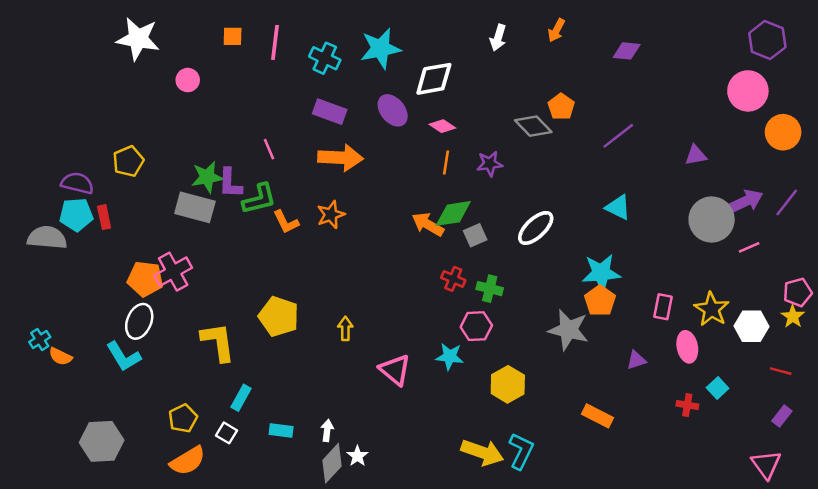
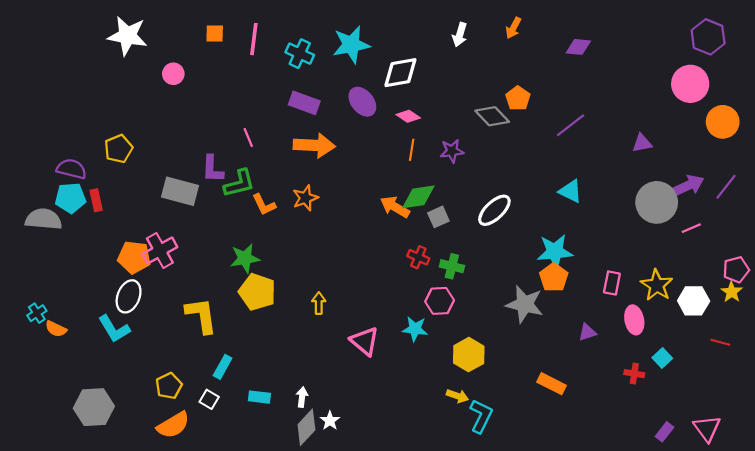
green star: (207, 177) -> (245, 258), moved
purple rectangle: (782, 416) -> (664, 432), moved
yellow arrow: (482, 452) -> (457, 396), moved, size x0.6

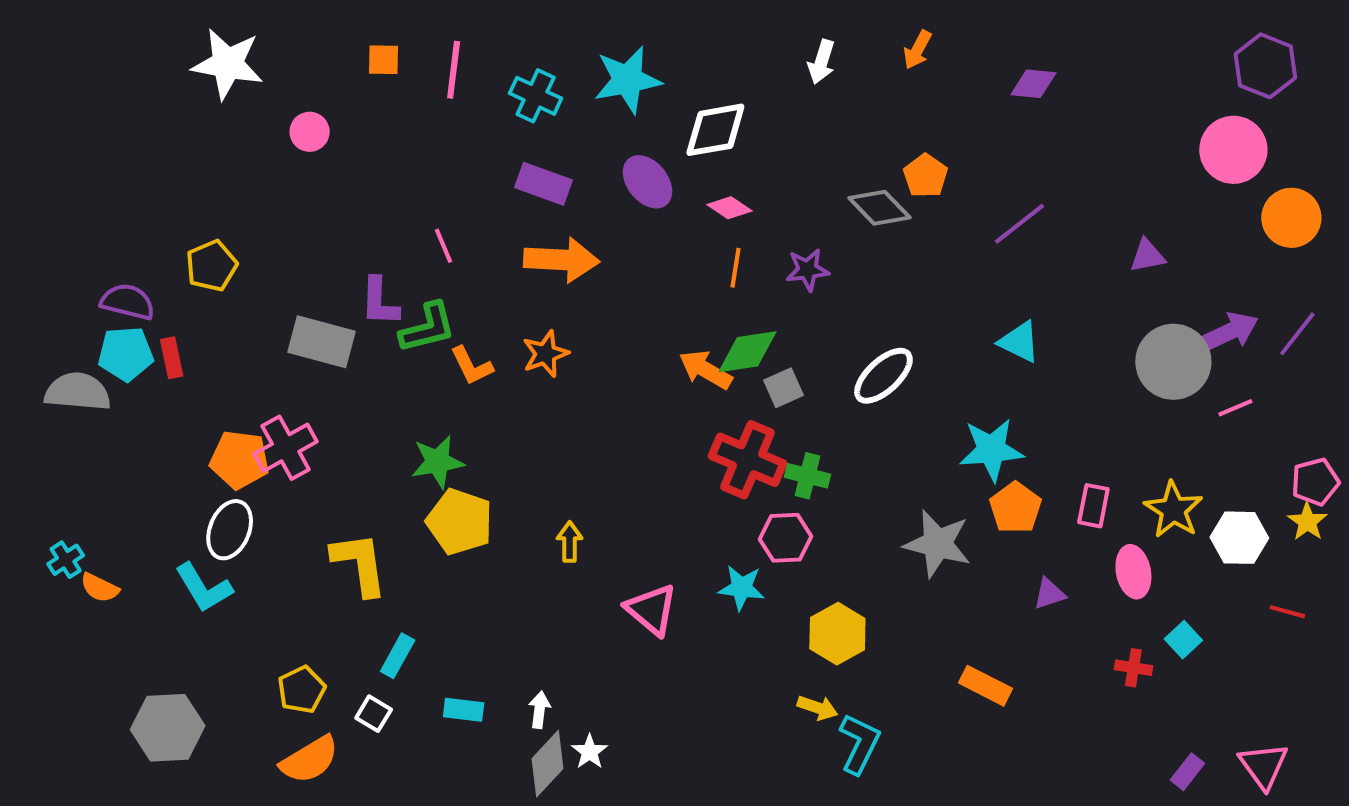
red cross: (418, 257) -> (747, 460), size x1.8
orange pentagon: (554, 277) -> (1015, 508), moved

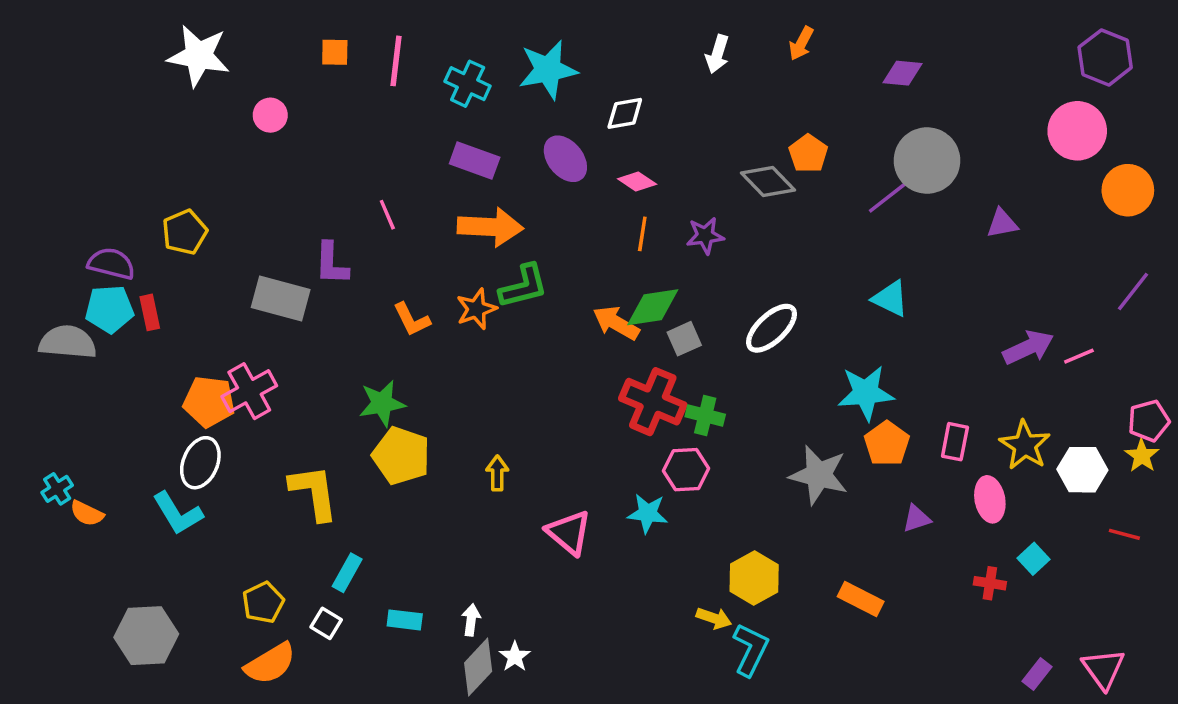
white diamond: (715, 130) -> (625, 113), size x0.7
green L-shape: (428, 328) -> (523, 286), moved
purple arrow: (1229, 332) -> (1028, 347), moved
gray circle: (1173, 362) -> (927, 161), moved
yellow hexagon: (837, 634) -> (754, 578), moved

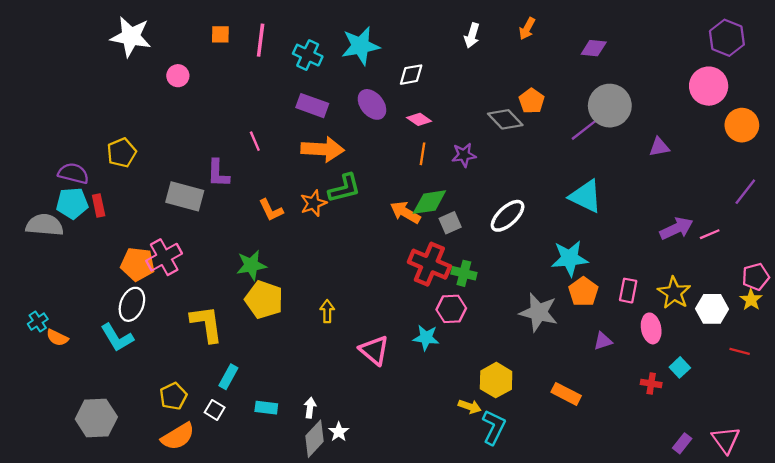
cyan triangle: (890, 298) -> (586, 196), size x1.4

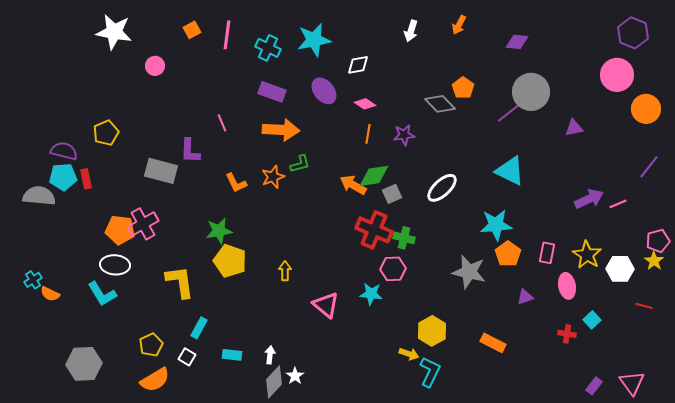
orange square: (220, 34) -> (192, 30), turned -30
green L-shape: (344, 188) -> (300, 164), size x0.7
white ellipse: (132, 304) -> (115, 265), turned 72

